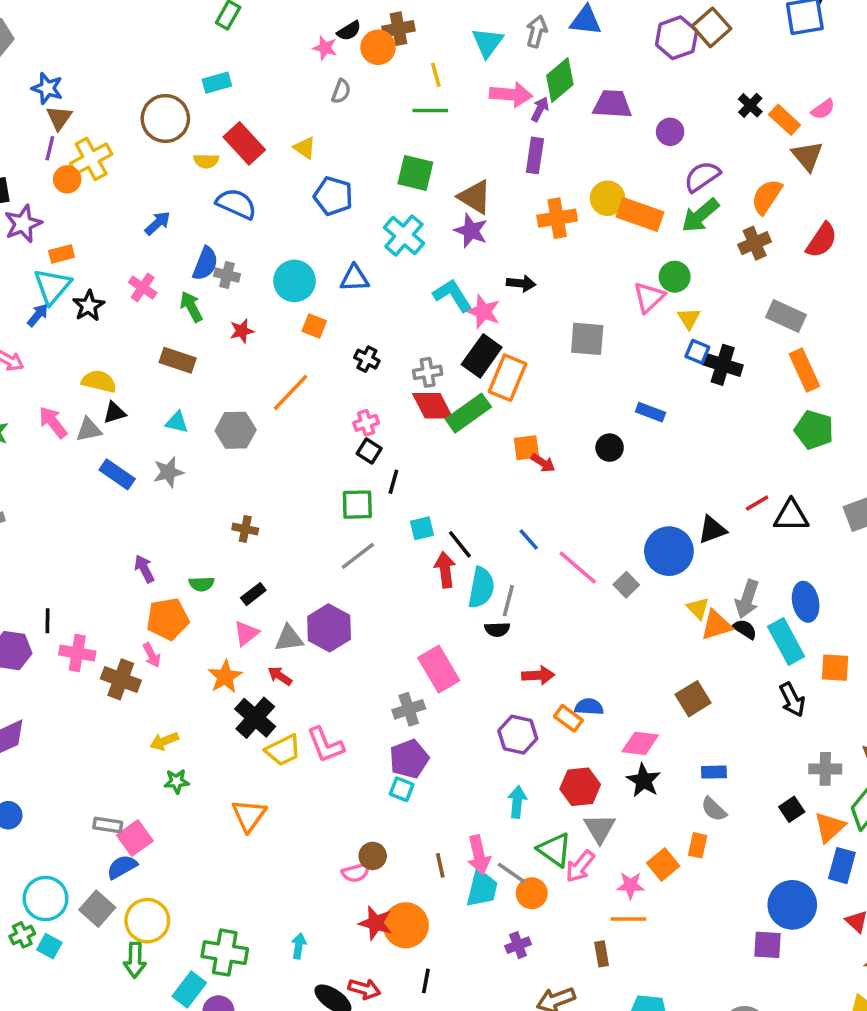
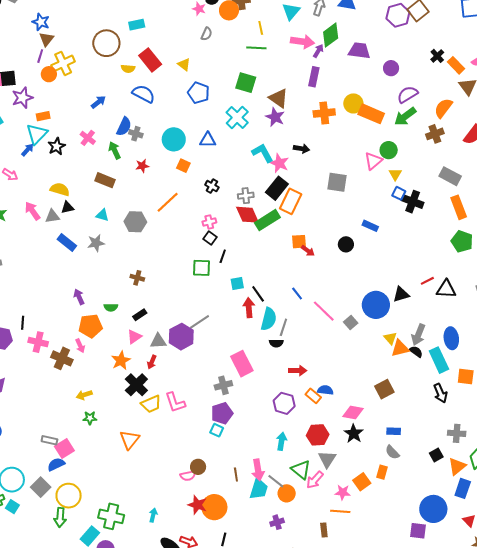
gray line: (358, 556) -> (200, 322), moved
red arrow: (280, 676) -> (152, 362), turned -104

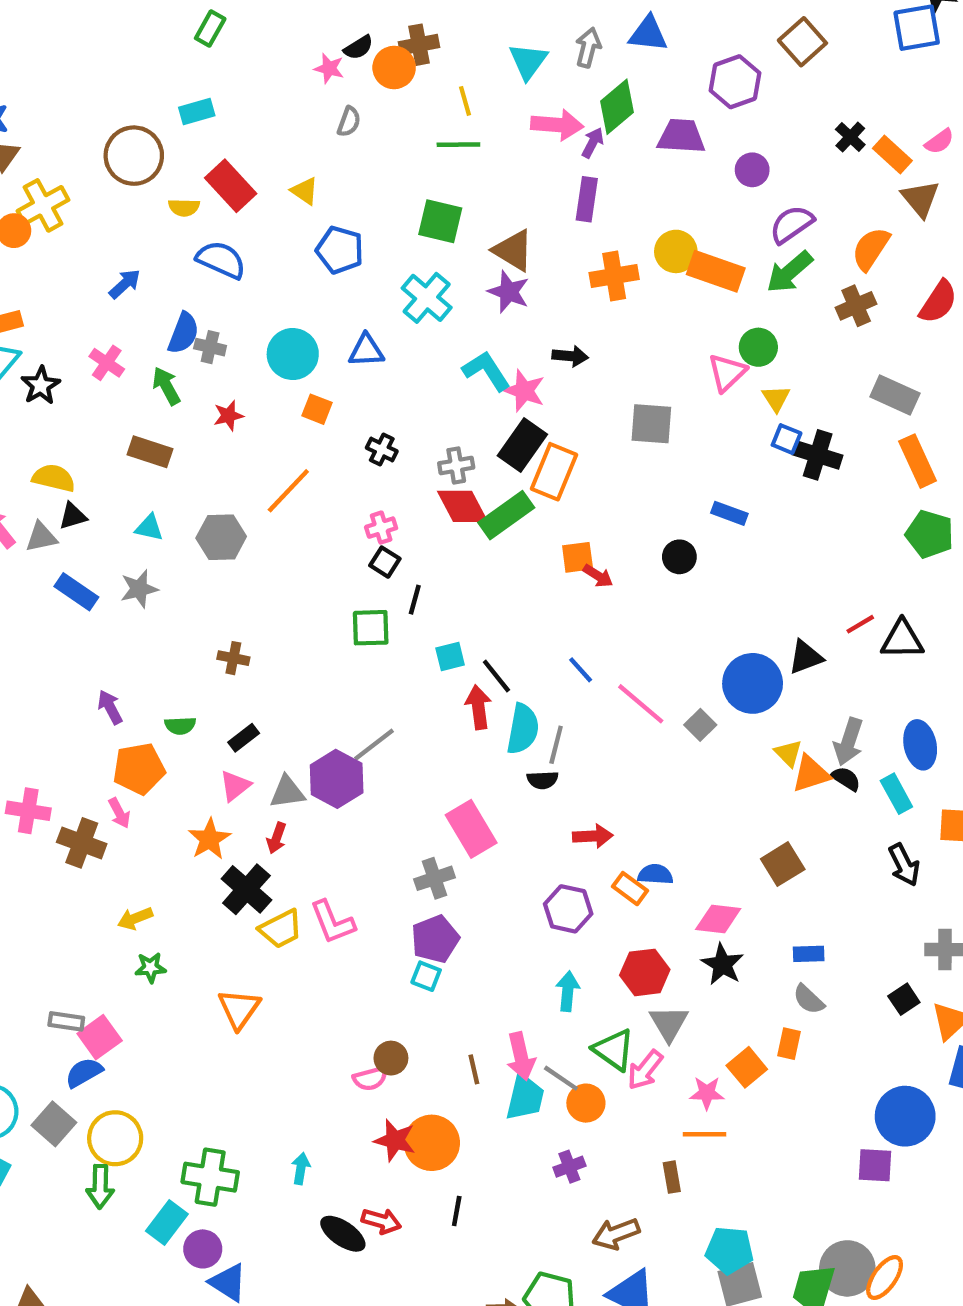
purple hexagon: (398, 15) -> (735, 82), moved
cyan rectangle: (439, 360) -> (896, 794), size x0.7

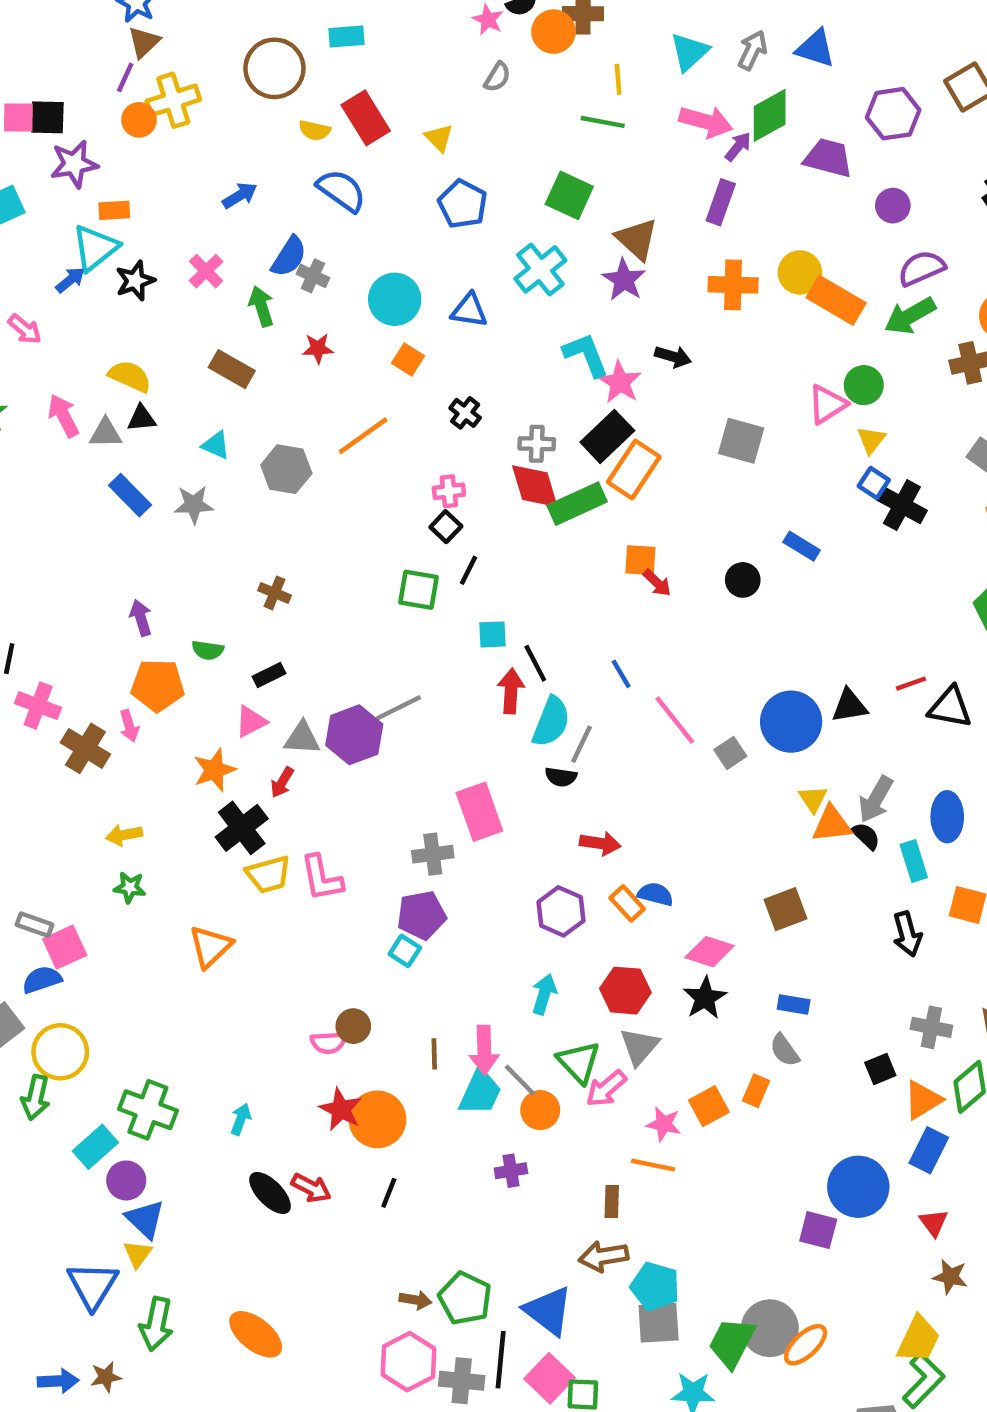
brown arrow: (616, 1234) -> (604, 1256), moved

